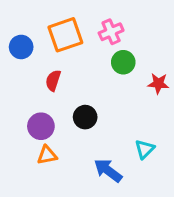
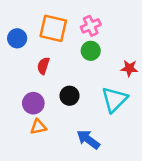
orange square: (65, 35) -> (53, 28), turned 32
green circle: (123, 62) -> (91, 51), moved
cyan triangle: (145, 149) -> (114, 99), moved, size x1.6

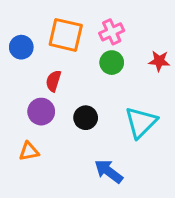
red star: (129, 68) -> (159, 61), moved
purple circle: (33, 103) -> (41, 112), moved
orange triangle: (38, 127) -> (29, 151), moved

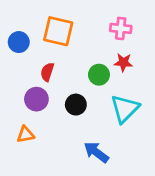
pink cross: (112, 32) -> (121, 28), moved, turned 30
red star: (159, 61) -> (123, 62), moved
green circle: (112, 63) -> (99, 75), moved

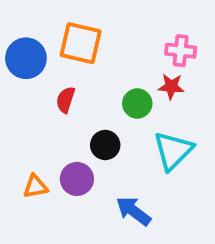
pink cross: (121, 28) -> (181, 51), moved
blue circle: (19, 42) -> (26, 58), size x1.4
purple circle: (36, 99) -> (77, 179), moved

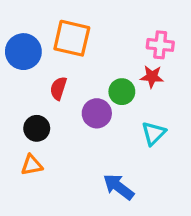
black circle: (105, 145) -> (37, 128), moved
cyan triangle: (173, 151) -> (154, 133), size x0.7
purple circle: (77, 179) -> (97, 113), moved

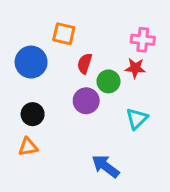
orange square: (72, 38) -> (64, 34), size x0.7
blue circle: (23, 52) -> (31, 62), moved
red semicircle: (58, 88) -> (85, 64), moved

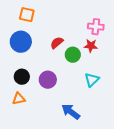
orange square: (64, 34) -> (27, 15), moved
red semicircle: (85, 64) -> (57, 43), turned 32
purple circle: (86, 101) -> (48, 80), moved

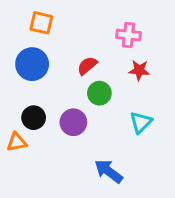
pink cross: (96, 27) -> (128, 35), moved
green circle: (73, 55) -> (99, 93), moved
orange triangle: (19, 99) -> (17, 142), moved

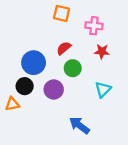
orange square: (41, 23) -> (62, 13), moved
blue circle: (32, 64) -> (34, 63), moved

